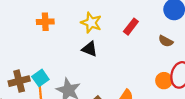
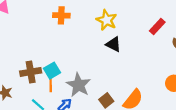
red rectangle: (131, 27) -> (157, 26), moved
black triangle: (90, 49) -> (113, 44), moved

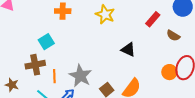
black triangle: (113, 44) -> (128, 50), moved
cyan square: (52, 71) -> (46, 42), moved

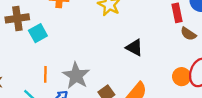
red rectangle: (153, 19) -> (177, 13), moved, turned -56
brown cross: (35, 65) -> (17, 18), moved

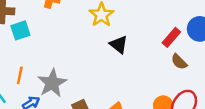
red rectangle: (177, 13) -> (171, 37), turned 42
black triangle: (134, 47) -> (119, 45), moved

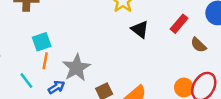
cyan square: (20, 30) -> (42, 42), moved
red rectangle: (171, 37) -> (179, 24), moved

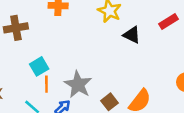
red rectangle: (179, 24) -> (168, 21), turned 30

